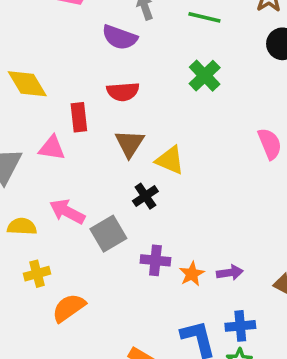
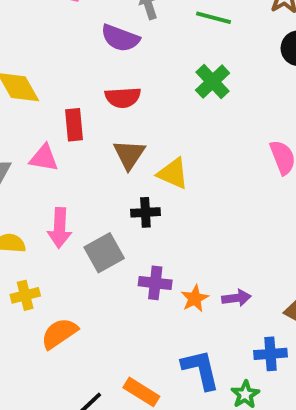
black cross: (145, 196) -> (145, 212), turned 30
pink arrow: (67, 212) -> (60, 228), turned -116
blue cross: (240, 326) -> (271, 354), moved

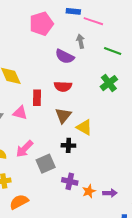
pink arrow: (60, 228) -> (24, 149), turned 36

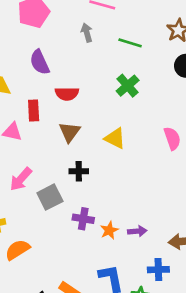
purple semicircle: (65, 56) -> (40, 62), moved, turned 42
yellow triangle: (84, 127) -> (115, 138), moved

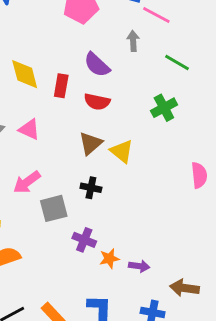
purple semicircle: (40, 62) -> (97, 65), moved, turned -35
red rectangle: (34, 110) -> (61, 86), moved
yellow triangle: (115, 138) -> (122, 151), moved

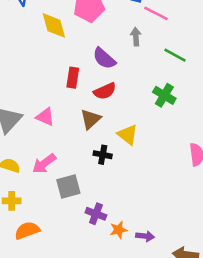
yellow diamond: (25, 74) -> (54, 25), moved
red semicircle: (97, 102) -> (105, 91), turned -35
green cross: (164, 108) -> (164, 95), turned -30
brown triangle: (91, 143) -> (91, 119), moved
black cross: (91, 188) -> (103, 155), moved

